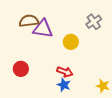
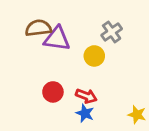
gray cross: (94, 22) -> (112, 32), moved
red circle: (21, 69) -> (53, 92), moved

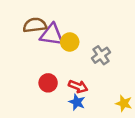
gray cross: (112, 32) -> (101, 55), moved
yellow circle: (94, 56) -> (70, 42), moved

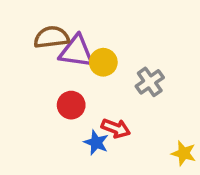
red circle: (48, 83) -> (71, 105), moved
blue star: (77, 102) -> (96, 143), moved

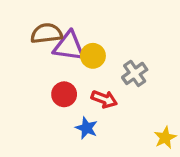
red arrow: (116, 128) -> (104, 99), moved
yellow star: (184, 153) -> (165, 138), turned 30

